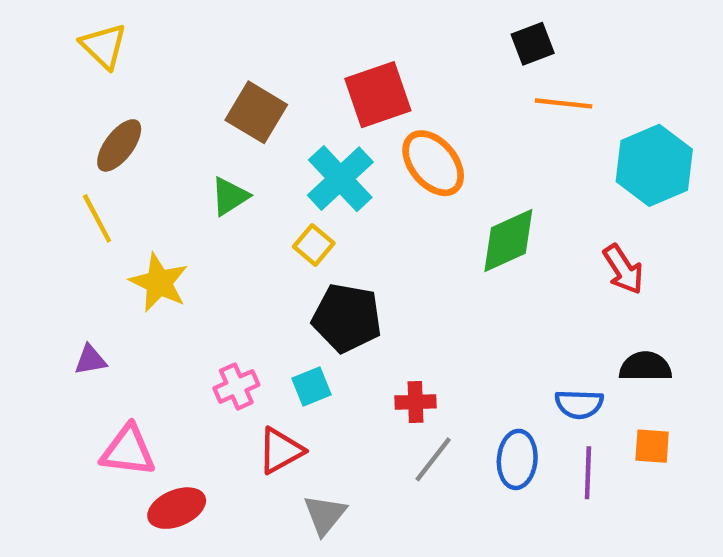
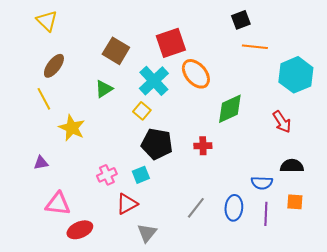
red cross: (415, 402) -> (203, 146), moved

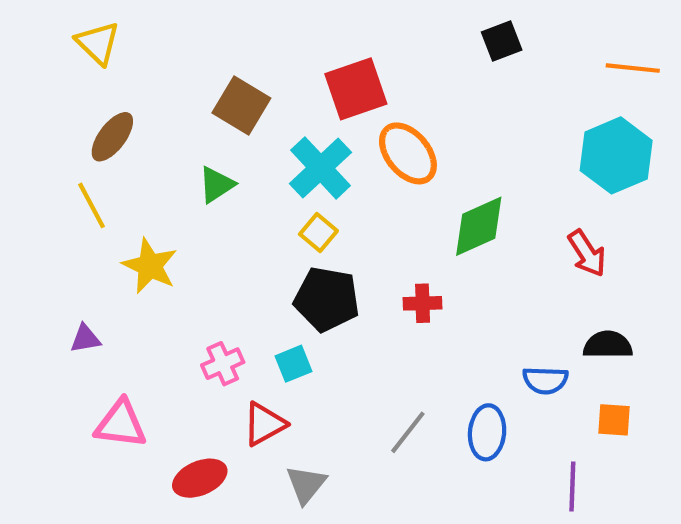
orange line: (255, 47) -> (633, 68), moved
yellow square: (142, 111) -> (318, 233), moved
purple line: (266, 214) -> (572, 486), moved
red ellipse: (80, 230) -> (200, 478), moved

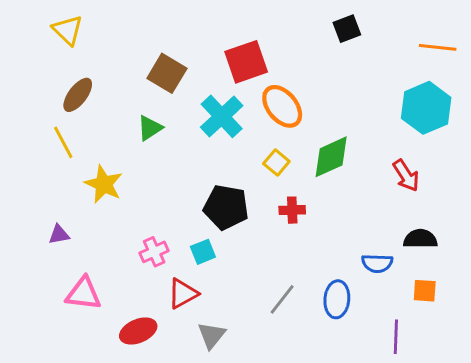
yellow square: (318, 233) -> (276, 163), moved

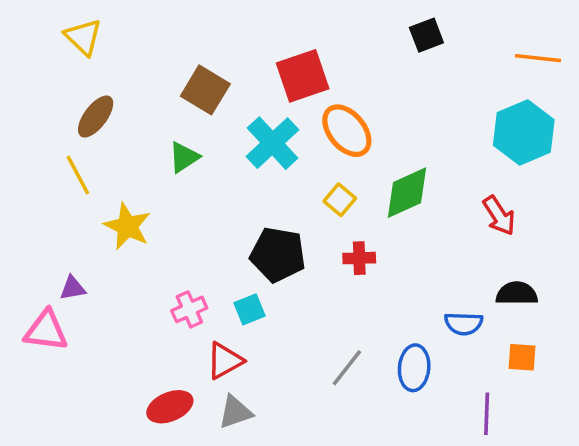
pink triangle: (83, 294) -> (46, 331), moved
gray triangle: (212, 335) -> (235, 412), moved, turned 32

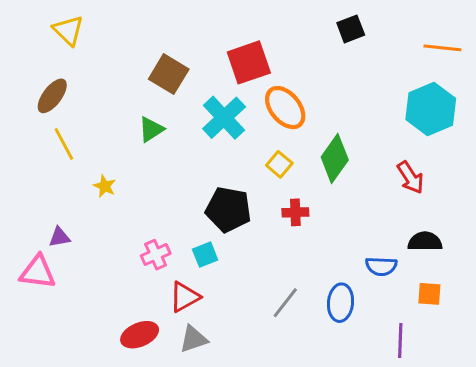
brown ellipse: (96, 117) -> (52, 96), moved
green diamond: (407, 193) -> (335, 159), turned -30
yellow star: (127, 226) -> (105, 186), size x0.6

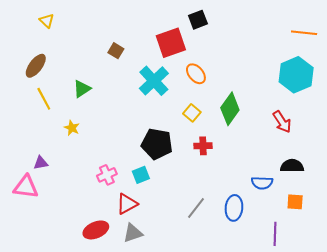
black square: (351, 29) -> (198, 20), moved
yellow triangle: (68, 30) -> (47, 21), size x0.7
brown square: (169, 74) -> (116, 51), size x0.6
orange ellipse: (285, 108) -> (196, 74), size x0.7
green triangle: (151, 129) -> (82, 89), moved

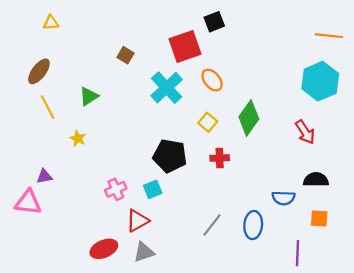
yellow triangle: (47, 21) -> (51, 23), turned -49

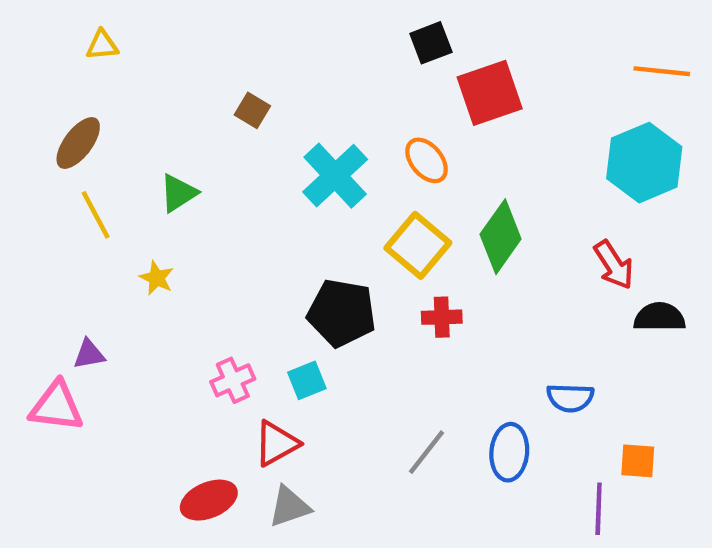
red square: (185, 47) -> (490, 93), moved
yellow square: (208, 122) -> (418, 245), size x1.6
black semicircle: (316, 180) -> (660, 317), moved
orange square: (319, 219) -> (638, 461), moved

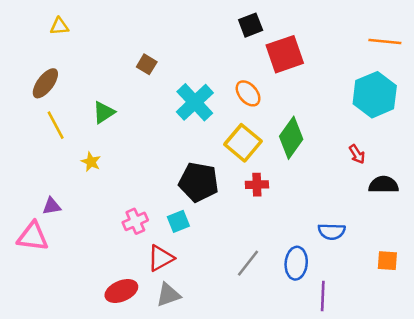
red arrow: (614, 265) -> (357, 154), size x0.7
orange square: (638, 461) -> (387, 261), moved
purple line: (599, 509) -> (323, 296), moved

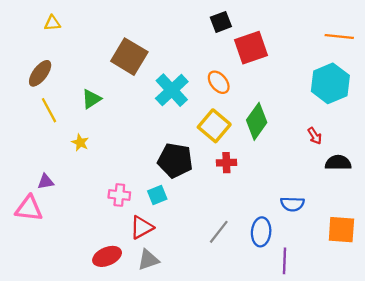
brown square: (147, 64) -> (129, 57), size x2.0
pink cross: (135, 221) -> (119, 195), turned 30
orange square: (387, 261) -> (341, 230), size x1.5

